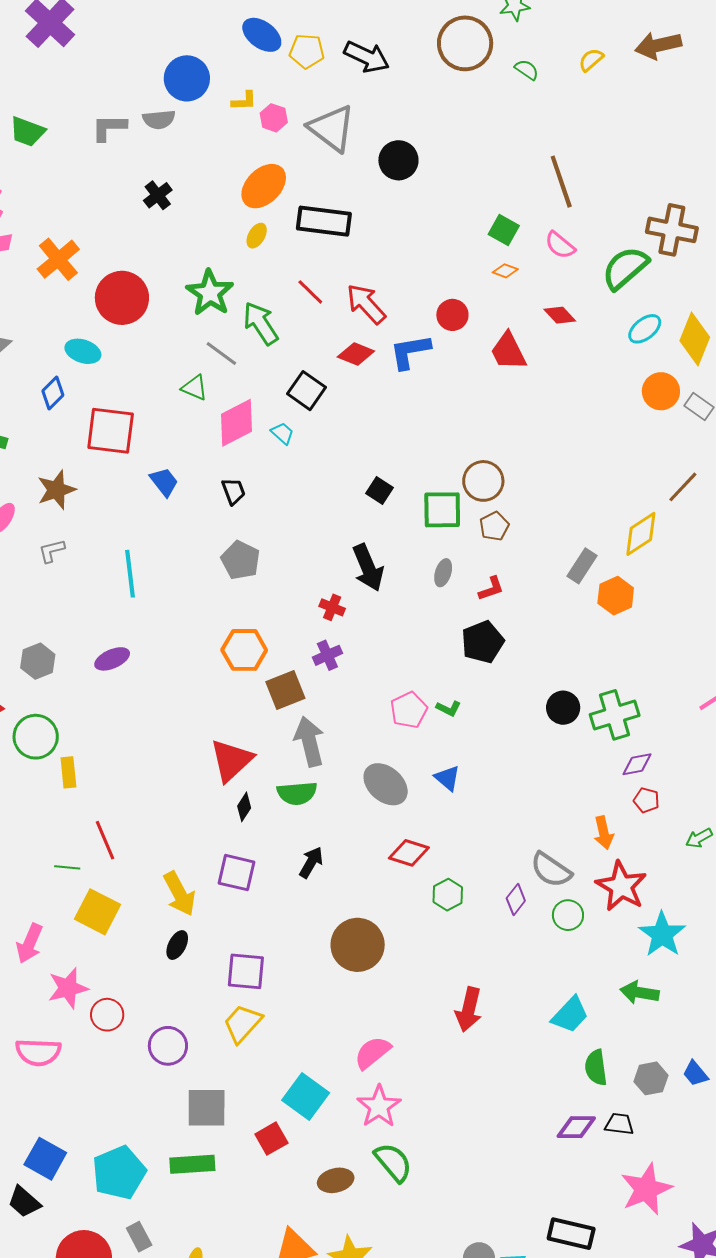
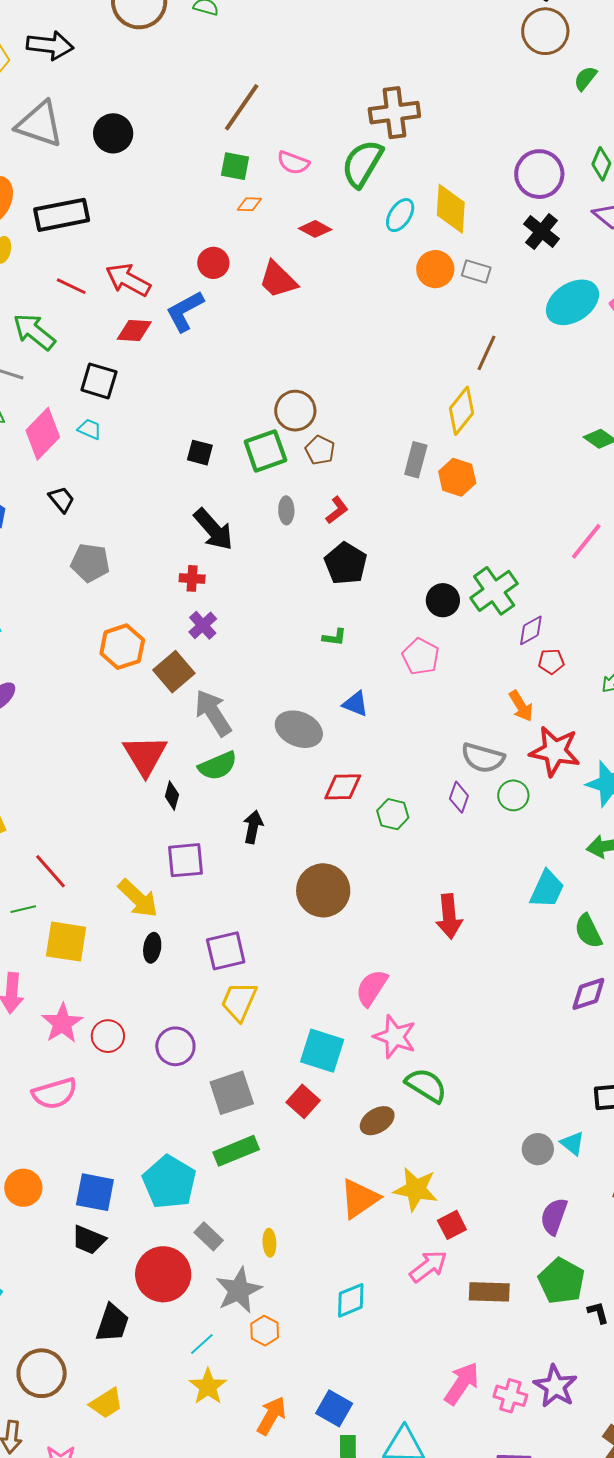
brown line: (561, 182) -> (242, 107), moved, turned 72
pink pentagon: (409, 710) -> (421, 657), moved

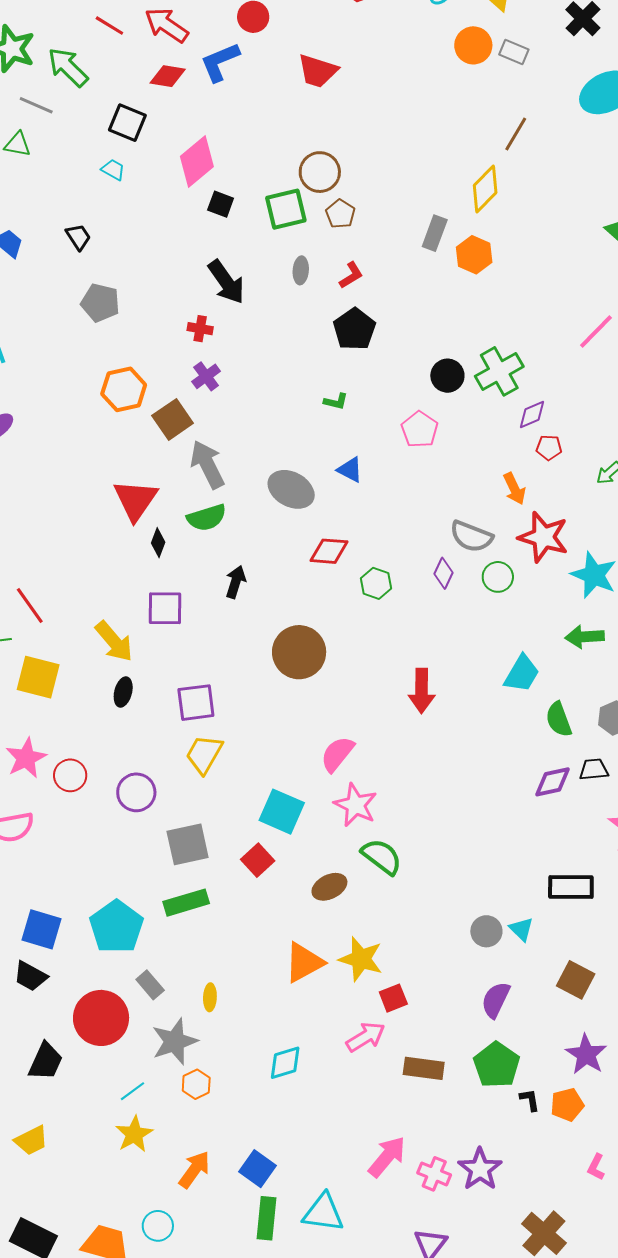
red trapezoid: (278, 280) -> (318, 71), moved, turned -33
pink diamond: (43, 434) -> (197, 162), moved

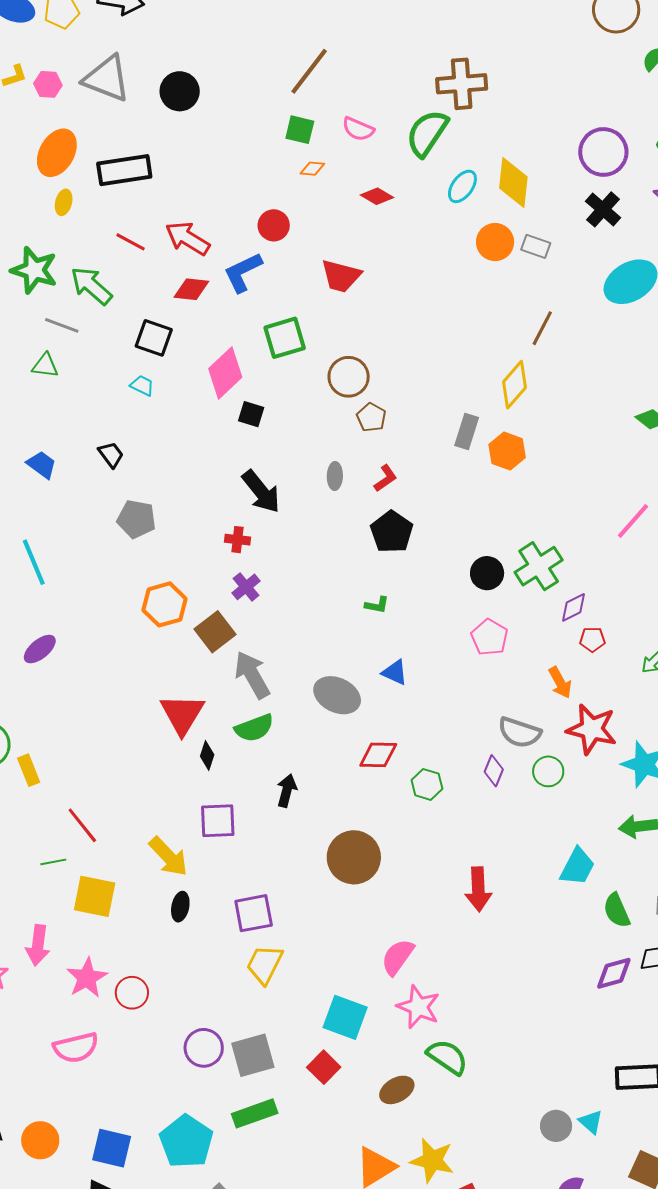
green square: (286, 209) -> (285, 338), moved
pink pentagon: (420, 429) -> (489, 637), moved
purple circle: (136, 792) -> (204, 1048), moved

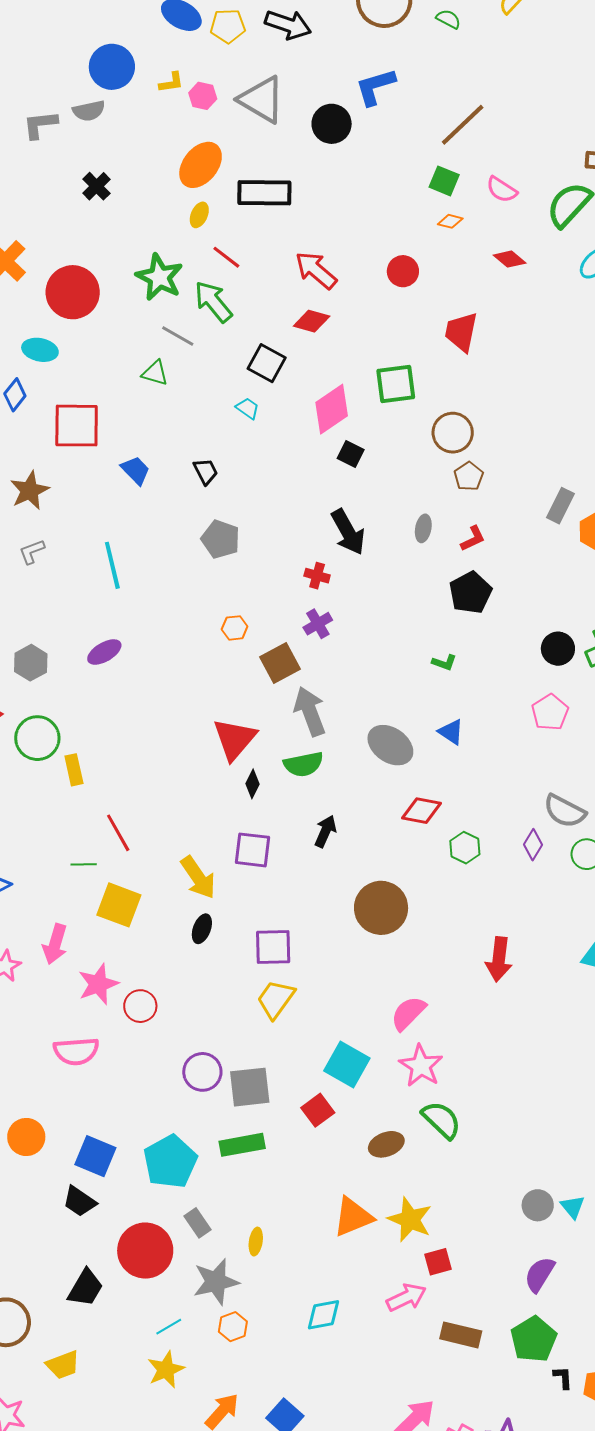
red line: (131, 242) -> (226, 257), moved
blue L-shape: (243, 272) -> (375, 87), moved
red trapezoid: (341, 276) -> (461, 332), turned 78
orange hexagon: (164, 604) -> (235, 628), size x0.6

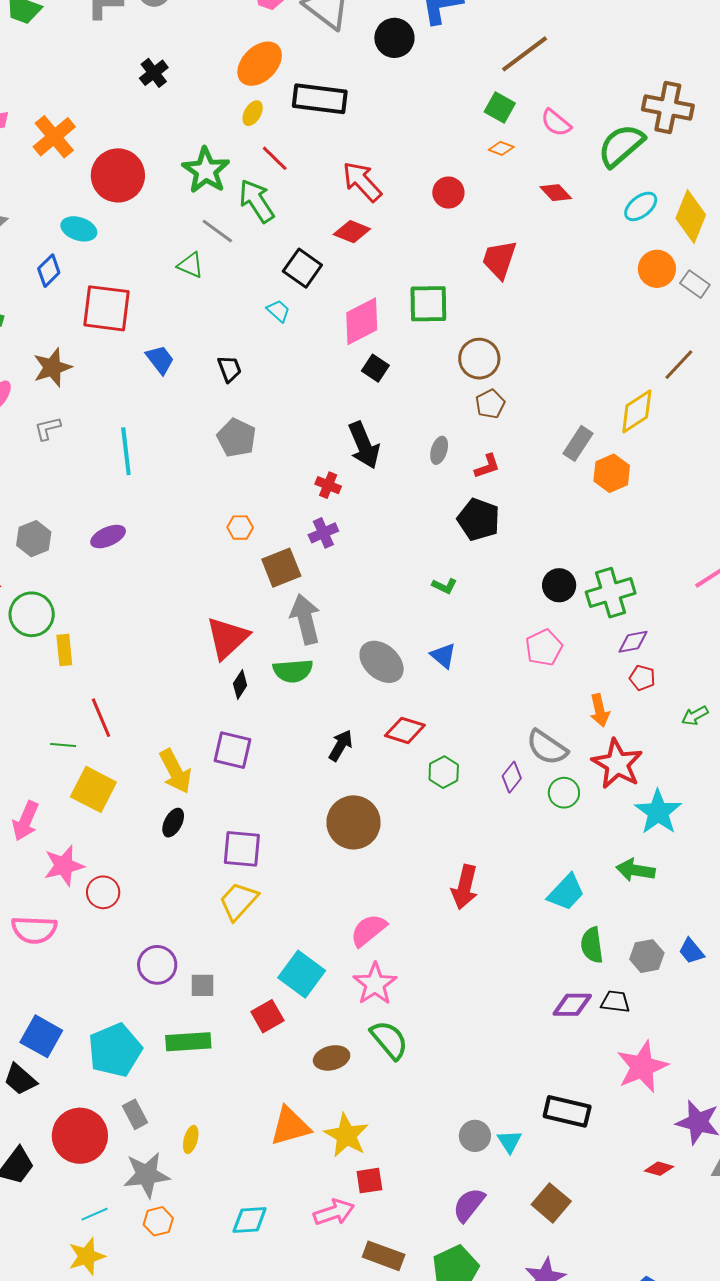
black pentagon: (470, 593) -> (479, 520), turned -30
black arrow: (325, 831) -> (341, 745), moved
gray square: (250, 1087) -> (203, 985), size x0.6

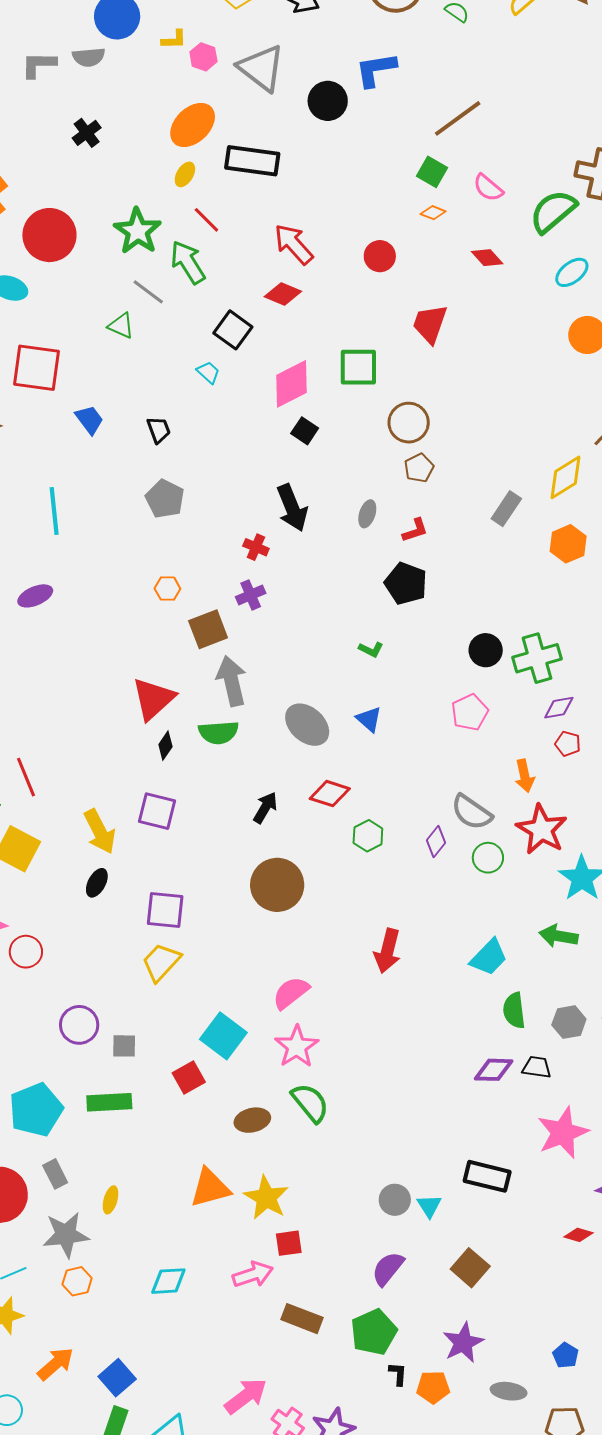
orange hexagon: (612, 473) -> (568, 544), moved

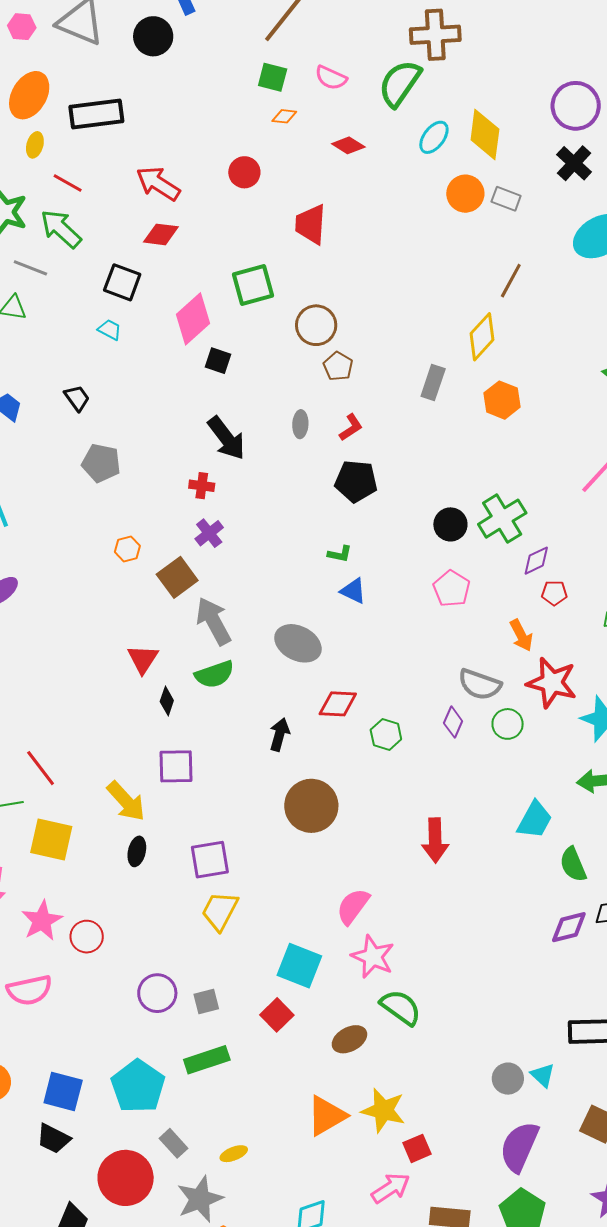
red triangle: (153, 699) -> (143, 659), size x0.7
blue triangle: (369, 719) -> (353, 591), moved
yellow ellipse: (111, 1200) -> (234, 1154), turned 68
purple semicircle: (388, 1269) -> (519, 1147), size x1.4

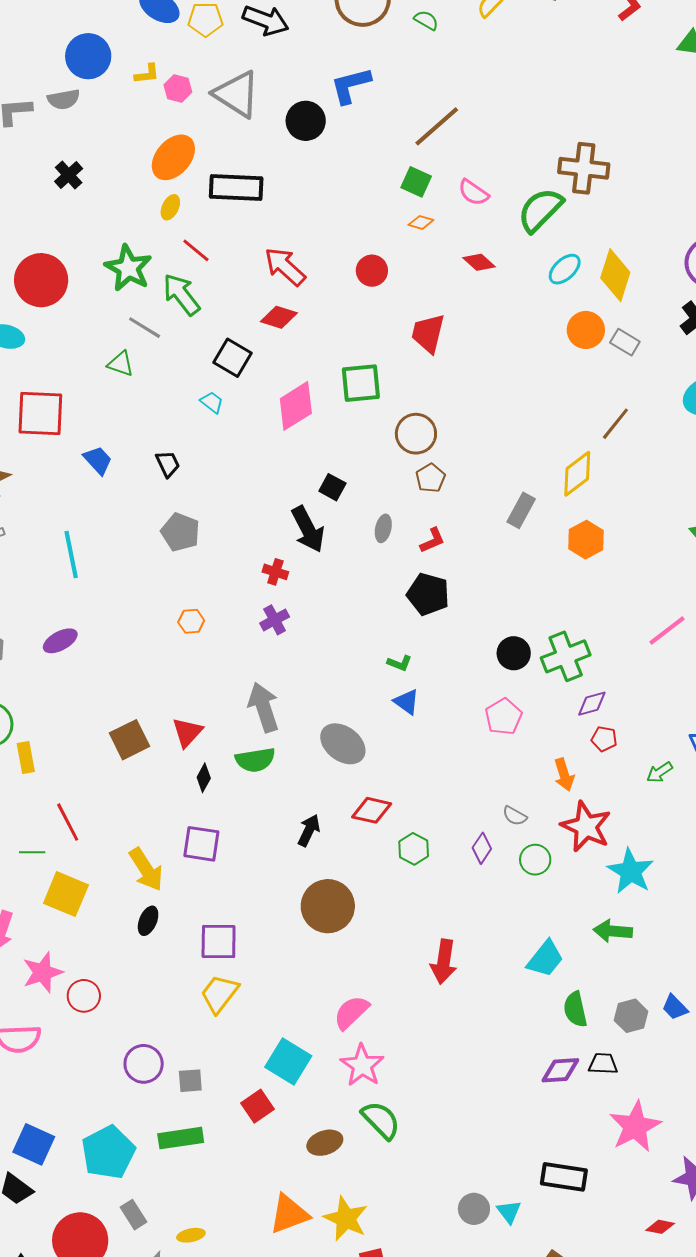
black square: (218, 361) -> (332, 487), moved
brown square: (177, 577) -> (130, 740), moved
gray semicircle: (480, 684) -> (515, 816), size x0.6

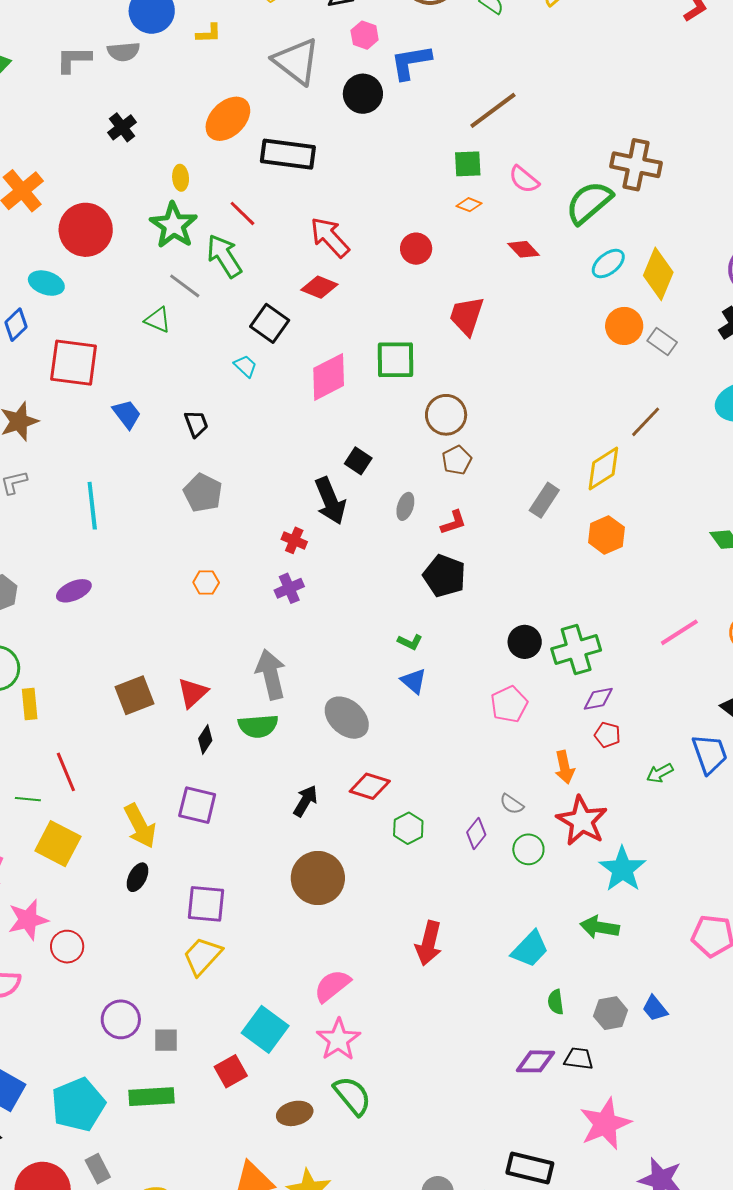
pink hexagon: (178, 88) -> (365, 35), moved
green square: (416, 182) -> (468, 164), turned -32
yellow ellipse: (170, 207) -> (181, 178), moved, turned -35
green semicircle: (575, 1009) -> (556, 1002), size x0.7

